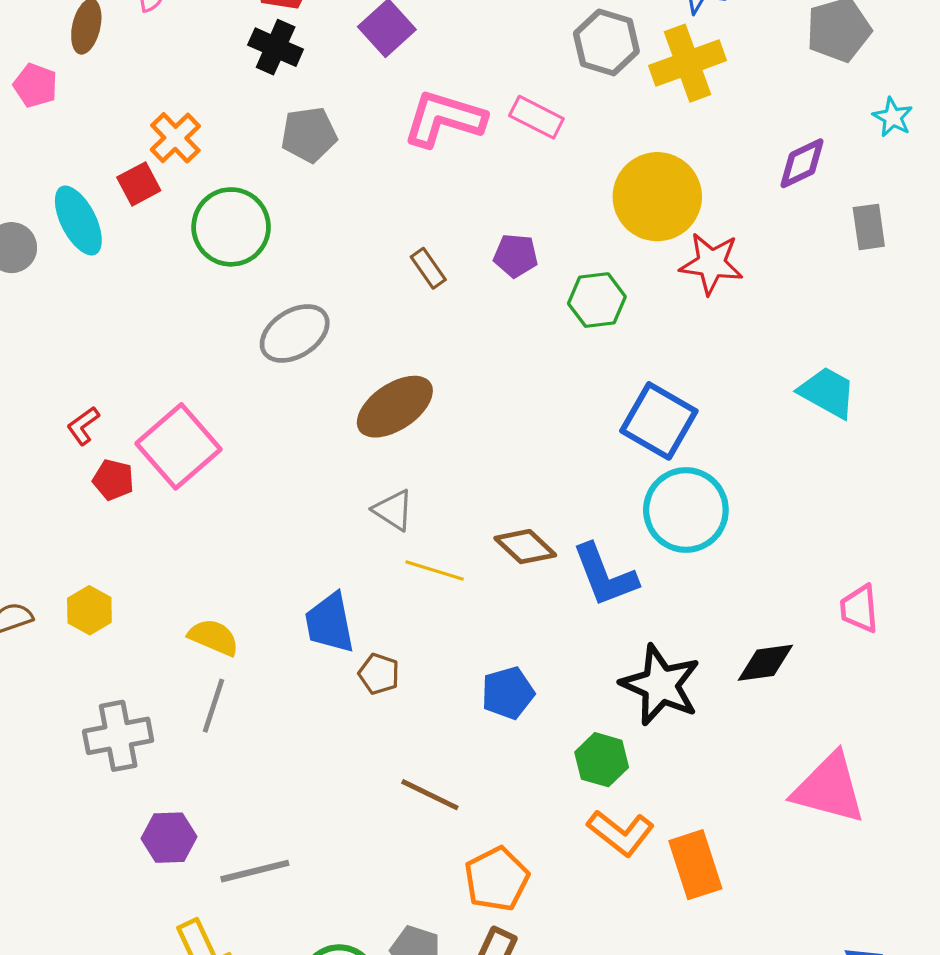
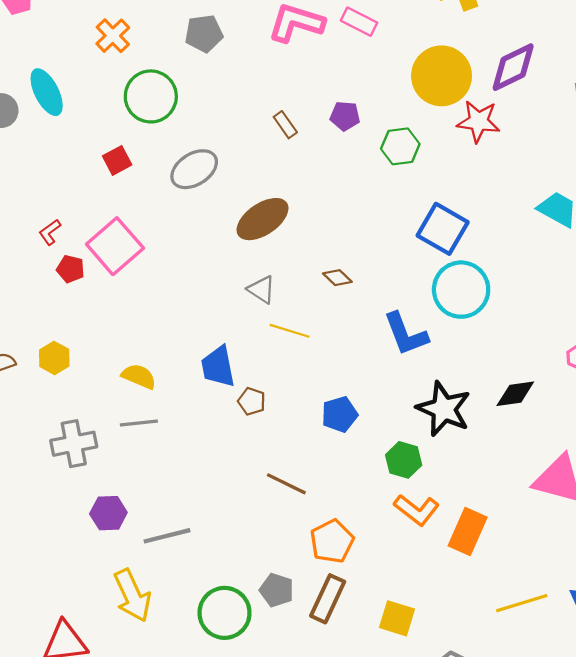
purple diamond: (802, 163) -> (513, 67), moved, size x1.4
red square: (139, 184) -> (117, 160), moved
brown diamond: (525, 547) -> (337, 278), moved, size x0.7
gray line: (214, 706) -> (139, 423), turned 66
orange rectangle: (695, 865) -> (468, 532), turned 42

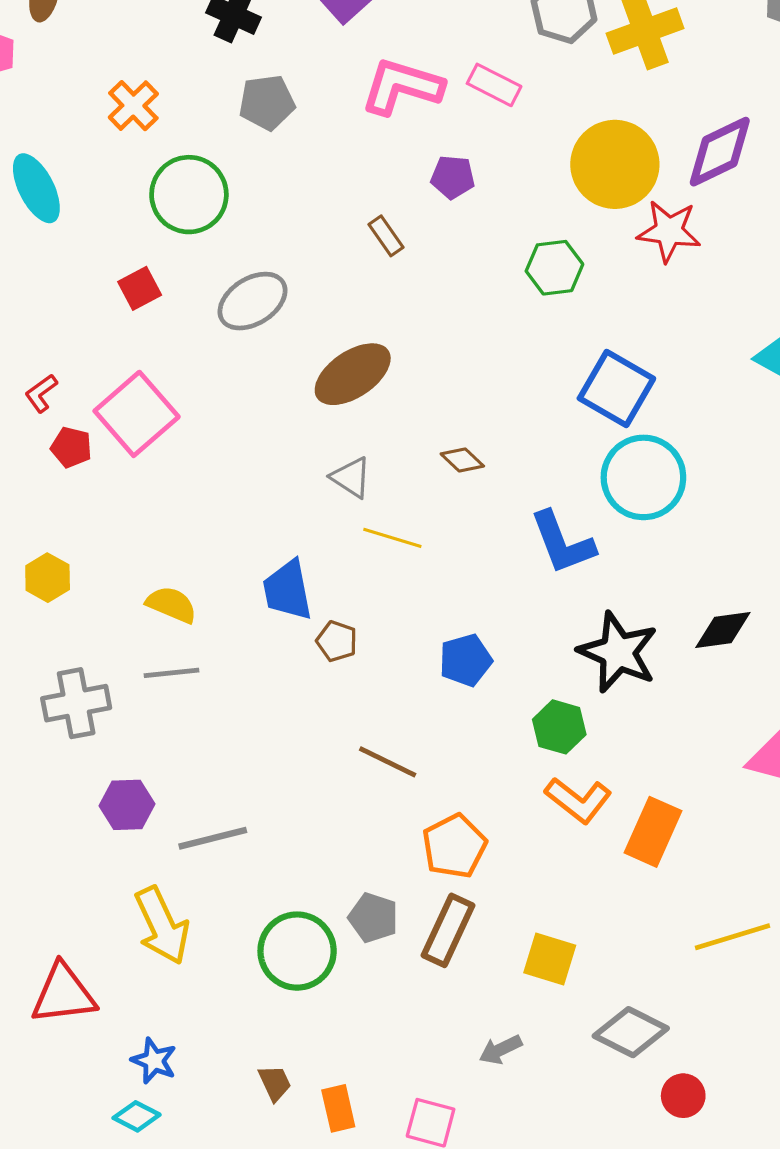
purple pentagon: (345, 116) -> (453, 177), moved

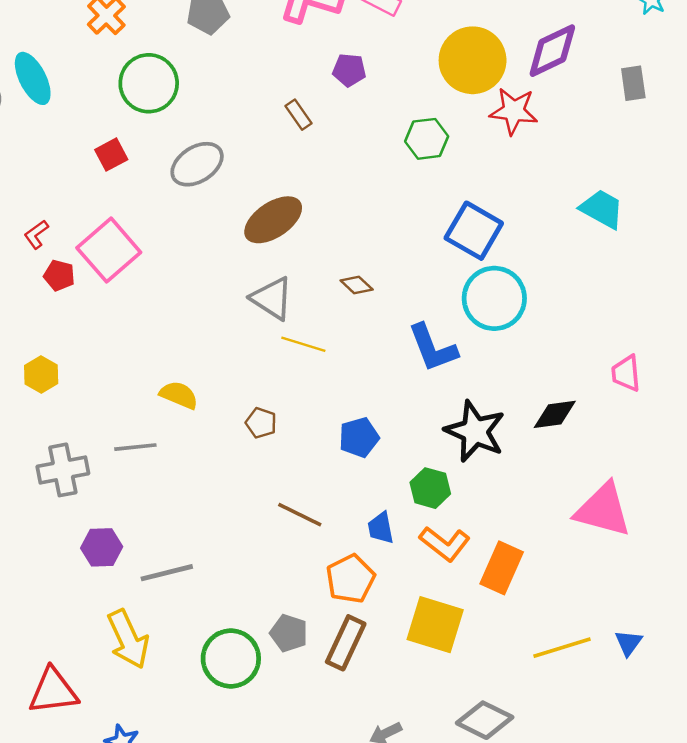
gray triangle: (351, 477) -> (272, 298), size x1.4
blue trapezoid: (287, 590) -> (381, 528), moved, size x0.7
yellow semicircle: (171, 605) -> (179, 395), moved
yellow square: (550, 959) -> (435, 625), moved, size x1.4

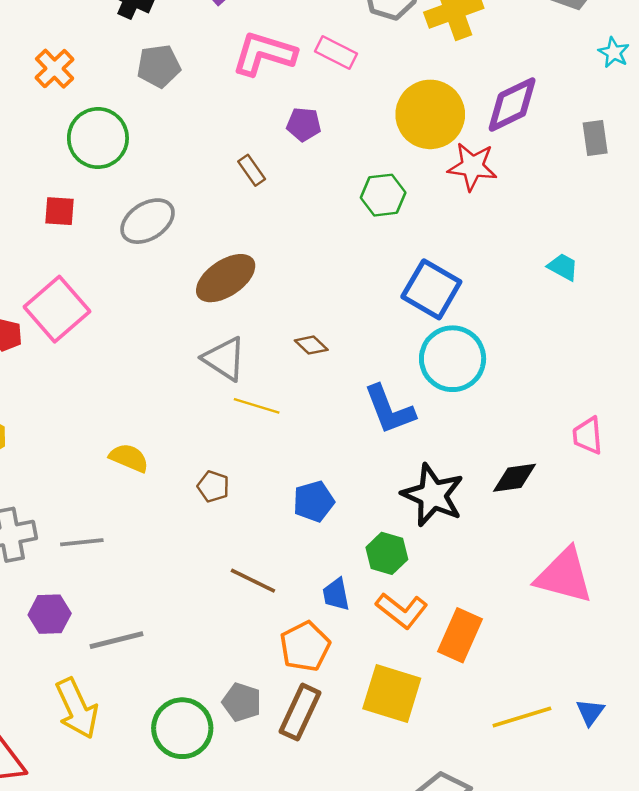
red square: (111, 155) -> (59, 211), turned 32
cyan trapezoid: (602, 209) -> (563, 267), size x0.7
gray line: (135, 447) -> (82, 542), moved

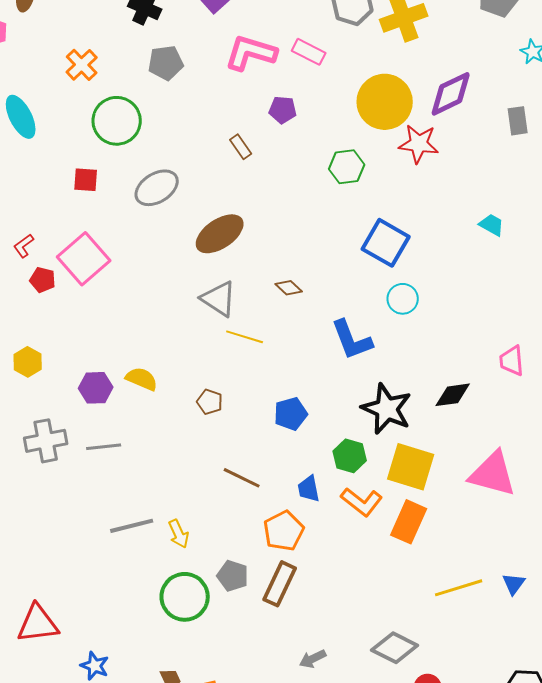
cyan circle: (453, 359) -> (403, 299), size x0.6
purple hexagon: (50, 614) -> (96, 388), moved
yellow square: (392, 693) -> (411, 467), moved
yellow arrow: (77, 708) -> (179, 534), moved, size x0.6

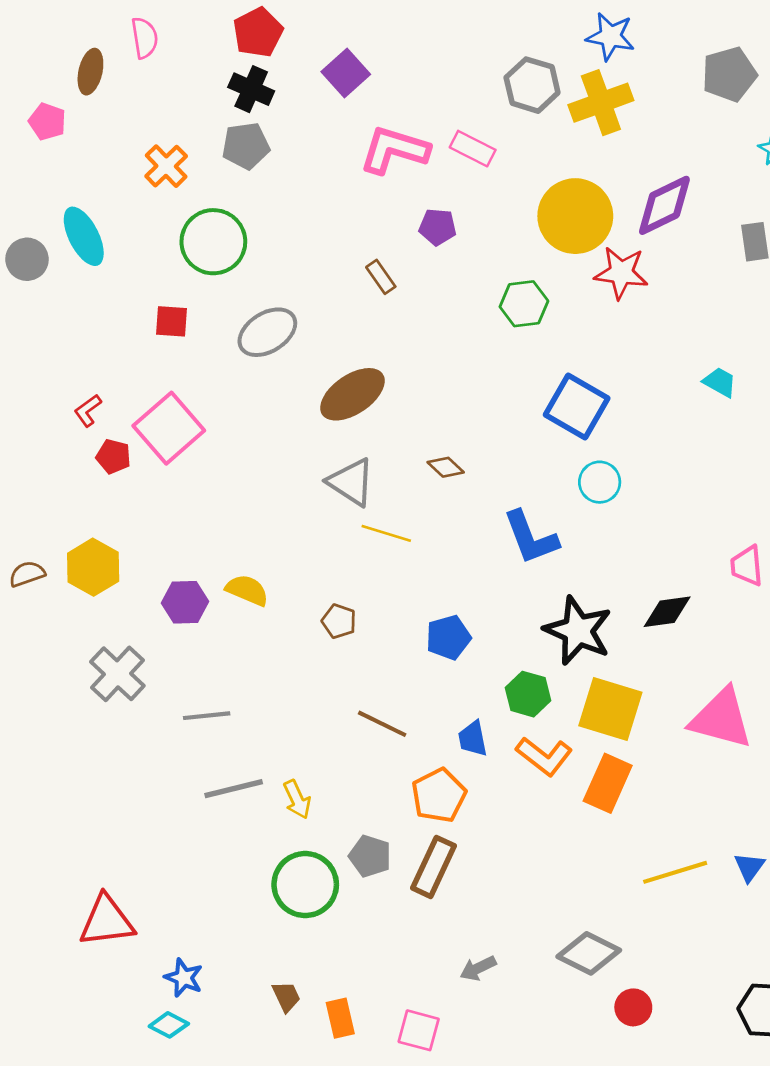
gray pentagon: (166, 63) -> (246, 146), moved
yellow hexagon: (28, 362) -> (93, 567), size x1.4
gray cross: (46, 441) -> (117, 674), turned -36
gray line: (104, 447) -> (207, 716), moved

